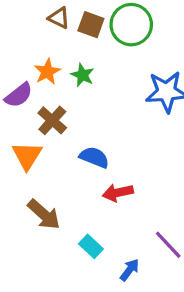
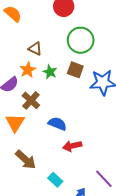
brown triangle: (59, 18) -> (35, 49), moved
brown square: (91, 25) -> (75, 70), moved

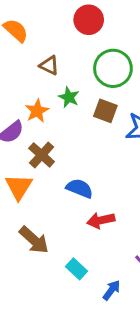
brown triangle: (35, 49) -> (49, 65), moved
green star: (50, 72) -> (69, 97), moved

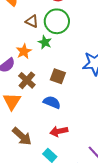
green circle: (113, 68) -> (57, 21), moved
brown square: (105, 111) -> (58, 76), moved
red arrow: (101, 220) -> (59, 131), moved

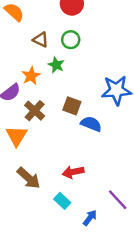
green circle: (57, 21) -> (71, 40), size x0.6
blue semicircle: (52, 102) -> (91, 124), moved

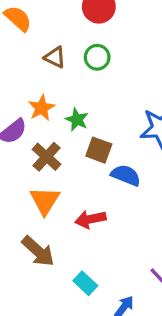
green star: (56, 65) -> (77, 120), moved
orange triangle: (17, 136) -> (45, 201), moved
red arrow: (73, 172) -> (90, 219), moved

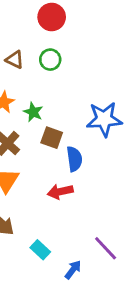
blue semicircle: (126, 175) -> (74, 159), turned 60
red arrow: (90, 219) -> (60, 192), moved

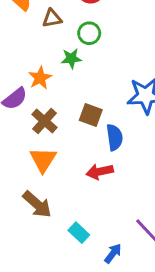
brown triangle: (15, 60) -> (52, 18), moved, turned -36
green star: (33, 112) -> (71, 58), moved, turned -30

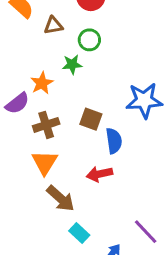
brown cross: (45, 121) -> (46, 125), turned 30
brown arrow: (37, 204) -> (61, 198), moved

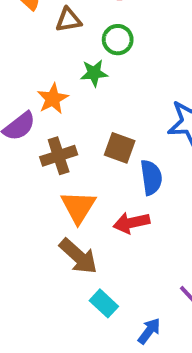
orange triangle: (45, 162) -> (78, 207), moved

